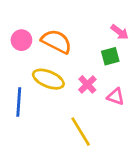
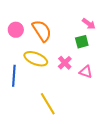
orange semicircle: (56, 41) -> (42, 31), turned 30
yellow line: (81, 132) -> (48, 104), moved

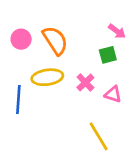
yellow ellipse: (36, 59) -> (47, 77), turned -30
yellow line: (48, 104) -> (99, 136), moved

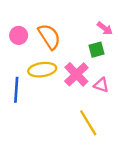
pink cross: (85, 82) -> (76, 74), size x1.5

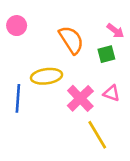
pink circle: (19, 35) -> (17, 26), moved
orange semicircle: (49, 37) -> (71, 40), moved
pink cross: (76, 74) -> (80, 98), moved

